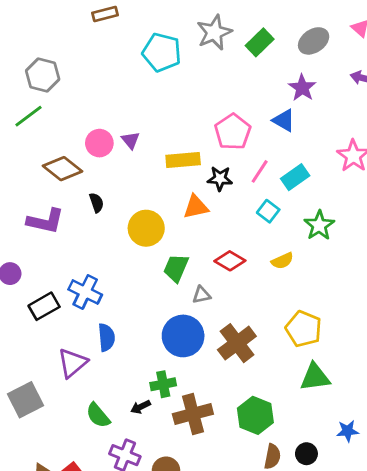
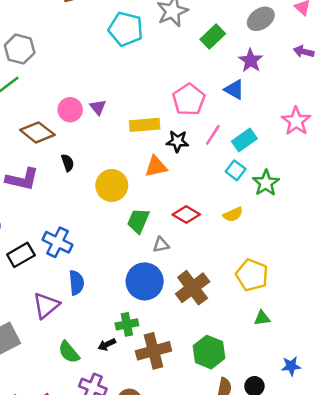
green rectangle: (260, 42) -> (213, 36), moved
cyan square: (268, 211) -> (236, 170), moved
green triangle: (315, 377) -> (262, 318), size x0.6

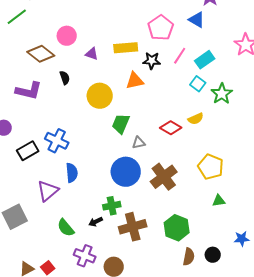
purple triangle: (98, 107) -> (92, 54), moved, turned -32
red diamond: (186, 214) -> (171, 128), moved

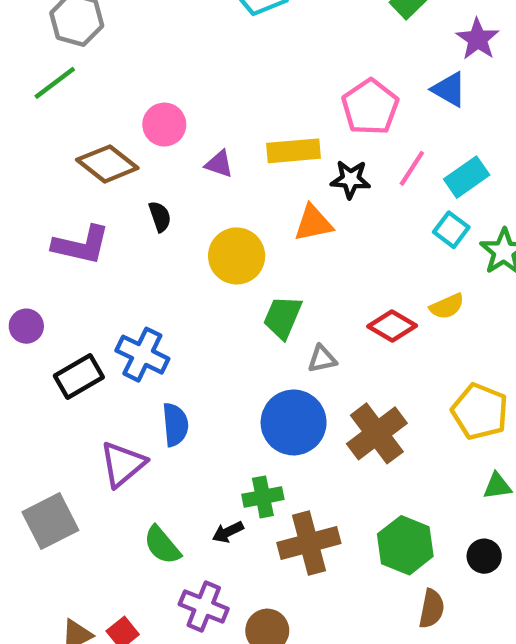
black circle: (213, 255) -> (484, 556), moved

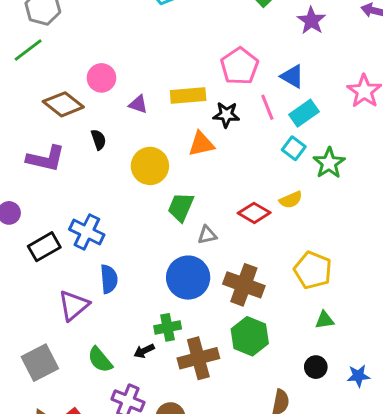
blue triangle: (449, 89) -> (292, 76), moved
pink line: (412, 168) -> (267, 107), turned -55
brown cross: (377, 433) -> (244, 285), turned -33
gray square: (50, 521) -> (40, 363), moved
green hexagon: (405, 545) -> (250, 336), moved

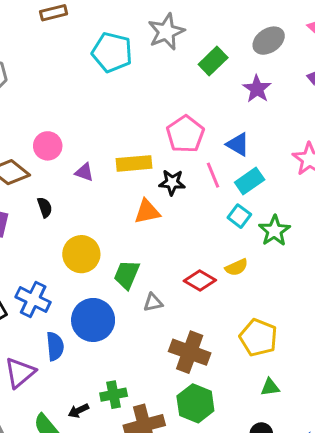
yellow circle: (150, 166) -> (81, 254), moved
blue circle: (188, 278) -> (93, 320), moved
black arrow: (144, 351) -> (78, 411), moved

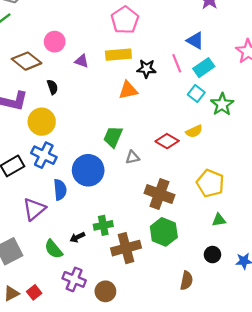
pink pentagon: (185, 134) -> (125, 20), moved
yellow circle: (81, 254) -> (42, 122), moved

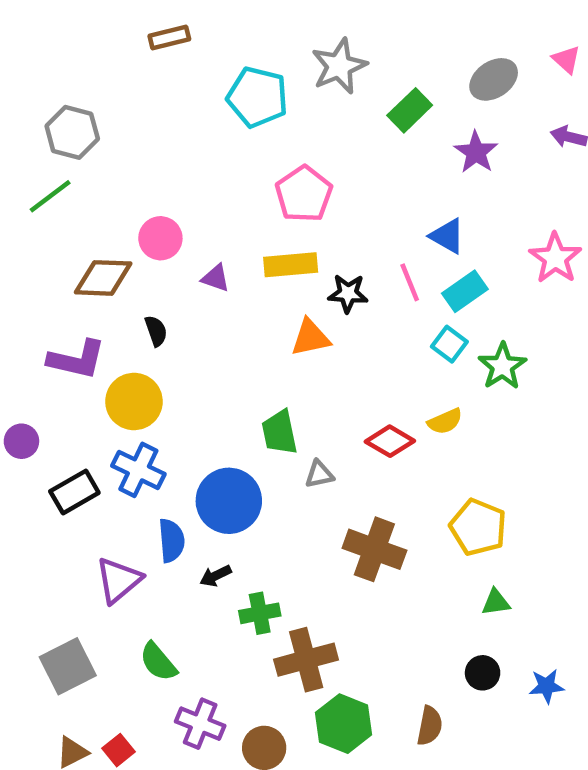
brown diamond: (27, 61) -> (103, 278), turned -36
green trapezoid: (113, 137) -> (280, 432), turned -35
green hexagon: (164, 232) -> (344, 724), moved
black arrow: (77, 237) -> (216, 576), moved

